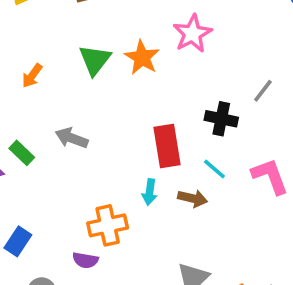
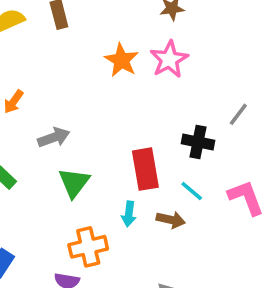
orange star: (142, 57) -> (122, 60), moved
green triangle: (95, 60) -> (74, 183), moved
gray arrow: (72, 138) -> (54, 137), moved, turned 140

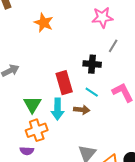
pink star: (169, 59) -> (102, 17), moved, turned 30
green triangle: (74, 183) -> (32, 104), moved
cyan arrow: (129, 214) -> (58, 109), size x1.5

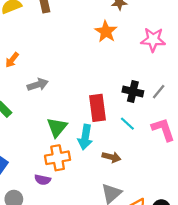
orange star: (44, 23) -> (106, 32), moved
gray line: (113, 46) -> (159, 92), moved
brown arrow: (82, 110) -> (111, 157), moved

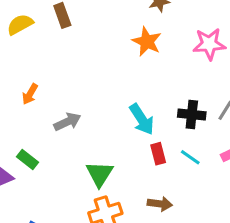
red rectangle: (97, 108) -> (158, 154), moved, size x0.6
cyan arrow: (85, 137) -> (142, 119), moved, turned -35
brown arrow: (111, 157) -> (160, 204), moved

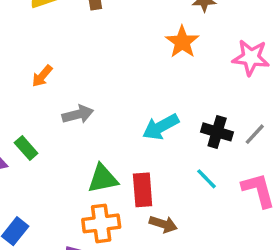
cyan arrow: (142, 119) -> (161, 127), turned 84
red rectangle: (158, 154) -> (143, 190), moved, size x1.4
green triangle: (99, 174) -> (103, 179), turned 36

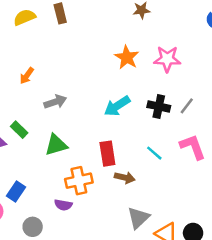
orange star: (182, 42) -> (127, 57), moved
pink star: (251, 57) -> (167, 59), moved
green triangle: (103, 179) -> (56, 145), moved
cyan line: (206, 179) -> (154, 153), moved

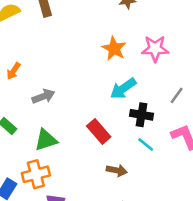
cyan arrow: (117, 106) -> (123, 89), moved
black cross: (159, 106) -> (141, 115), moved
red rectangle: (107, 154) -> (99, 131), moved, turned -30
orange cross: (79, 181) -> (36, 174), moved

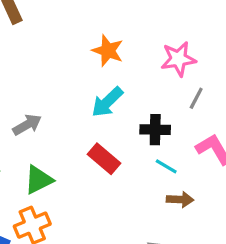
pink star: (155, 49) -> (178, 59), moved
cyan arrow: (123, 89) -> (107, 102), moved
brown arrow: (117, 170) -> (180, 200), moved

